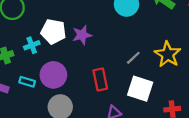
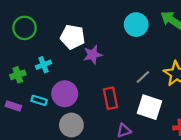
white pentagon: (53, 32) -> (73, 37), moved

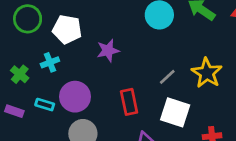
white pentagon: (73, 37) -> (67, 29), moved
green cross: (18, 75) -> (20, 74), turned -32

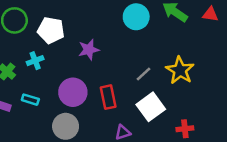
purple circle: (75, 97) -> (73, 92), moved
white square: (175, 112) -> (151, 107), turned 36

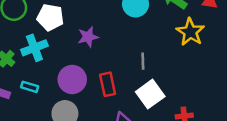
cyan cross: (35, 61) -> (34, 48), size x1.5
yellow star: (180, 70) -> (190, 32), moved
gray line: (143, 74) -> (143, 61), turned -49

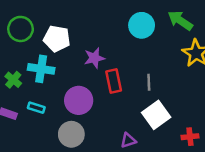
cyan cross: (34, 48) -> (41, 69), turned 30
red rectangle: (108, 84) -> (114, 81), moved

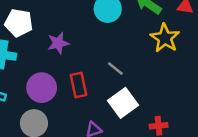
red rectangle: (114, 81) -> (78, 85), moved
gray line: (149, 82) -> (115, 69), turned -49

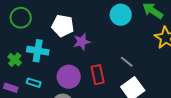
white pentagon: (19, 23) -> (63, 26), moved

